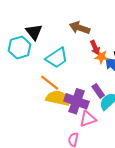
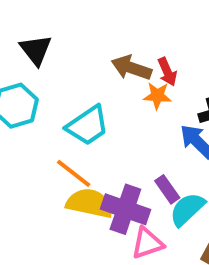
black triangle: (34, 32) -> (36, 50), moved
red arrow: (95, 48) -> (167, 72), moved
orange star: (101, 57) -> (157, 96), moved

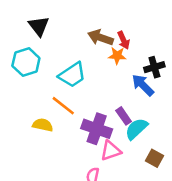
yellow semicircle: (90, 203) -> (43, 125), moved, size x0.7

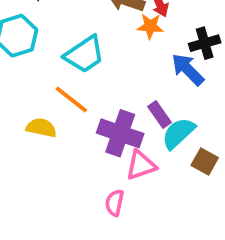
brown square: (154, 158) -> (205, 161), moved

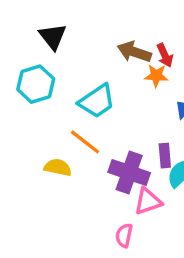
purple rectangle: (160, 114) -> (165, 156), turned 30

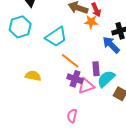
orange line: (85, 142) -> (70, 61), moved
purple cross: (129, 173) -> (75, 79), size x0.7
pink triangle: (148, 201) -> (86, 86), moved

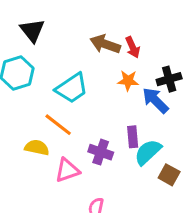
orange star: (91, 22) -> (128, 81), moved
orange line: (70, 61) -> (58, 125), moved
pink triangle: (86, 86) -> (67, 170), moved

